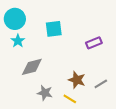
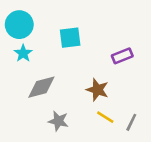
brown star: (77, 80) -> (97, 90), moved
gray line: (101, 84) -> (131, 122), moved, turned -32
yellow line: (70, 99) -> (105, 117), moved

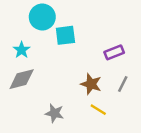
cyan circle: (19, 25) -> (42, 17), moved
gray diamond: (41, 87) -> (22, 79), moved
gray line: (131, 122) -> (123, 84), moved

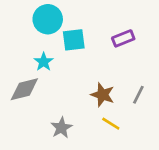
cyan star: (22, 50) -> (44, 62), moved
purple rectangle: (114, 52) -> (123, 38), moved
gray star: (54, 113) -> (61, 128), turned 30

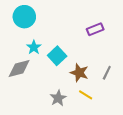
cyan circle: (48, 19) -> (24, 17), moved
cyan square: (74, 40) -> (57, 56), moved, turned -36
gray star: (61, 128) -> (58, 98), moved

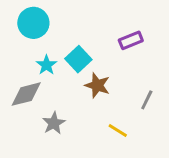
cyan square: (57, 56) -> (78, 59), moved
brown star: (79, 73) -> (97, 85), moved
gray star: (58, 98) -> (54, 123), moved

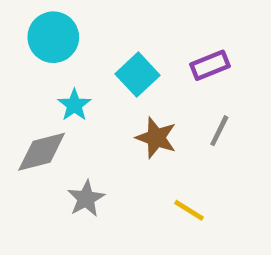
cyan square: (78, 59) -> (137, 75), moved
gray line: (147, 100) -> (219, 131), moved

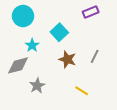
purple rectangle: (210, 65) -> (91, 12), moved

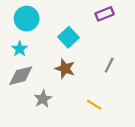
cyan star: (32, 45) -> (20, 49), moved
brown star: (67, 59) -> (65, 69), moved

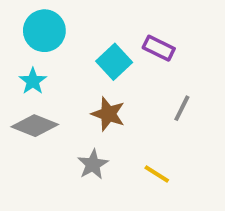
purple rectangle: (105, 14) -> (159, 48), moved, turned 48
gray diamond: (21, 76) -> (35, 126), turned 36
gray star: (43, 99) -> (93, 164), moved

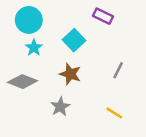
purple rectangle: (159, 48) -> (103, 16), moved
cyan star: (33, 81) -> (34, 48), moved
yellow line: (157, 174) -> (114, 113), moved

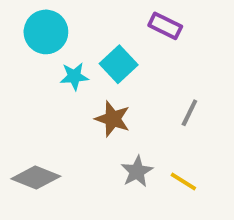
cyan star: (34, 48) -> (74, 76), moved, turned 30
gray diamond: (23, 82) -> (36, 177), moved
gray star: (60, 107) -> (137, 171), moved

